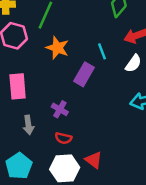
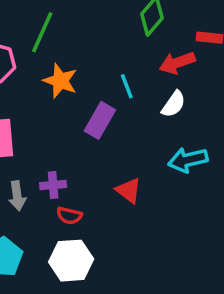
purple cross: (60, 109) -> (53, 185), moved, turned -35
red triangle: (94, 160) -> (129, 190), moved

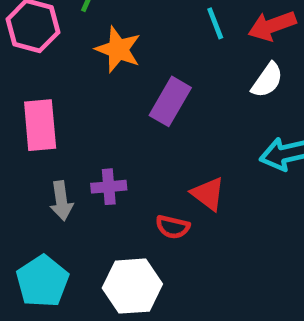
cyan line: (127, 86) -> (215, 23), moved
red semicircle: (69, 216) -> (173, 227), moved

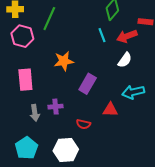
orange star: (118, 49) -> (64, 61), moved, turned -30
purple rectangle: (170, 101) -> (88, 84), moved
red triangle: (208, 194) -> (110, 110), moved, turned -35

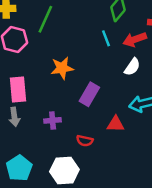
gray arrow: (35, 113) -> (14, 117), moved

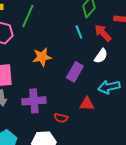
red arrow: (135, 39) -> (103, 33), turned 66
purple rectangle: (89, 94) -> (75, 72), moved
purple cross: (53, 120) -> (34, 101), size x1.6

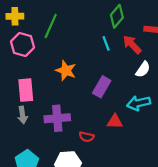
white semicircle: (101, 56) -> (143, 69), moved
orange star: (42, 57) -> (66, 71), turned 30

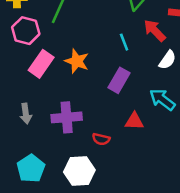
cyan line: (106, 43) -> (124, 42), moved
pink rectangle: (26, 90) -> (41, 64), moved, turned 40
cyan arrow: (139, 103) -> (162, 100), turned 50

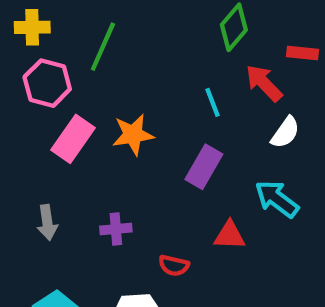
orange star: (77, 61) -> (133, 135), turned -30
purple cross: (67, 117) -> (116, 229), size x0.6

